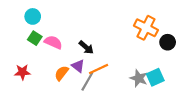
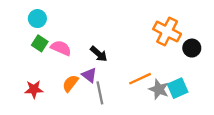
orange line: (99, 69) -> (140, 79), moved
red star: (22, 72) -> (34, 89), moved
gray line: (87, 81) -> (100, 93), turned -42

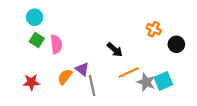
orange cross: (167, 32) -> (154, 29), size x0.6
pink semicircle: (61, 48) -> (56, 44), turned 60
black arrow: (99, 54) -> (115, 50), moved

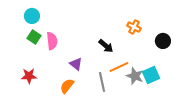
orange cross: (154, 29) -> (134, 27), moved
orange semicircle: (65, 77) -> (67, 86), moved
gray line: (92, 85) -> (102, 82), moved

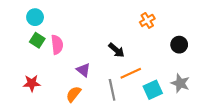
orange cross: (134, 27) -> (147, 20), moved, turned 32
cyan square: (151, 75) -> (153, 90), moved
gray star: (135, 76) -> (180, 83), moved

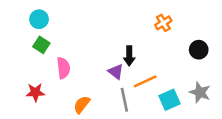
pink semicircle: (57, 45) -> (63, 68), moved
black arrow: (116, 50) -> (129, 56), turned 49
purple triangle: (83, 70) -> (116, 72), moved

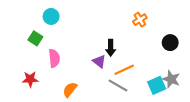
cyan circle: (39, 19) -> (51, 16), moved
gray line: (124, 100) -> (118, 85), moved, turned -48
cyan square: (169, 100) -> (157, 85), moved

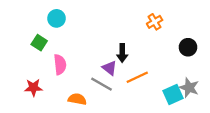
gray line: (118, 85) -> (101, 84), moved
orange semicircle: (70, 90) -> (77, 99), turned 63

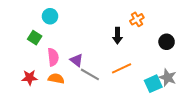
black arrow: (122, 53) -> (117, 36), moved
purple triangle: (110, 68) -> (77, 60), moved
orange semicircle: (77, 99) -> (56, 79), moved

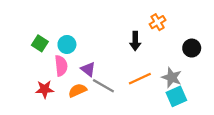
cyan circle: (50, 16) -> (67, 45), moved
red star: (30, 78) -> (45, 89), moved
gray star: (168, 78) -> (172, 77), moved
orange semicircle: (56, 79) -> (78, 90), moved, turned -35

